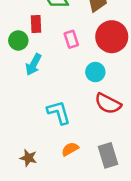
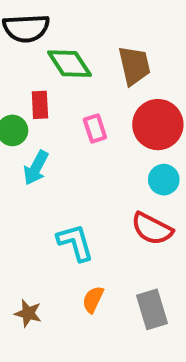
cyan circle: (95, 72) -> (164, 180), moved
orange semicircle: (70, 149) -> (93, 300), turned -36

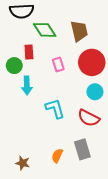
cyan arrow: (36, 168) -> (27, 85), turned -30
cyan L-shape: (75, 243) -> (55, 109), moved
gray rectangle: (152, 309) -> (82, 149), moved

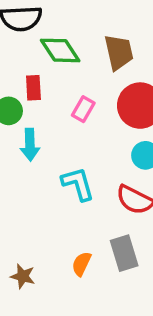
pink rectangle: (58, 65) -> (83, 109), turned 48

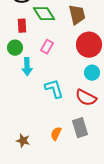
red rectangle: (33, 88) -> (22, 26), moved
pink rectangle: (83, 109) -> (47, 47), moved

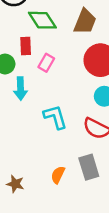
brown trapezoid: (77, 15) -> (85, 21), turned 35
red rectangle: (22, 26) -> (26, 46), moved

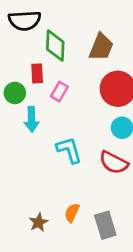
green diamond: (42, 20) -> (55, 46), turned 36
gray rectangle: (89, 167) -> (105, 225), moved
brown star: (15, 184) -> (39, 222), moved, turned 30

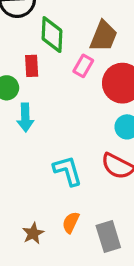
pink rectangle: (59, 92) -> (83, 66), moved
cyan L-shape: (69, 150) -> (68, 171), moved

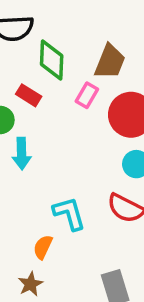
red rectangle: (32, 66) -> (29, 95), turned -55
orange semicircle: (71, 222) -> (43, 247), moved

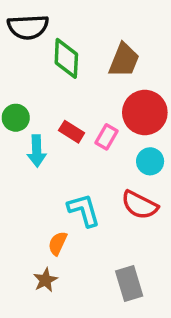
red rectangle: (29, 95) -> (72, 132), moved
pink rectangle: (87, 95) -> (106, 137), moved

